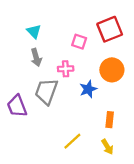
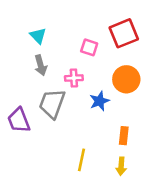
yellow line: (72, 141) -> (82, 160), turned -36
yellow arrow: (107, 147) -> (121, 166), turned 35

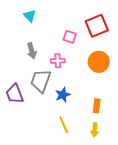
cyan triangle: (38, 36) -> (30, 16), moved
blue star: (99, 101) -> (63, 95), moved
yellow line: (82, 160) -> (64, 125), turned -36

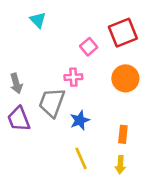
pink square: (70, 37) -> (89, 47), turned 32
gray arrow: (32, 51) -> (16, 83), moved

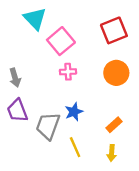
cyan triangle: (38, 20) -> (35, 19), size x1.5
pink square: (89, 47) -> (61, 41), moved, size x1.6
gray trapezoid: (52, 103) -> (48, 126), moved
orange rectangle: (123, 134) -> (114, 125), turned 42

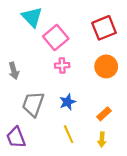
purple trapezoid: (17, 111) -> (16, 137), moved
gray trapezoid: (48, 126) -> (33, 104), moved

